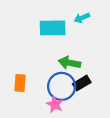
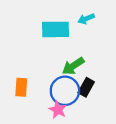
green arrow: (69, 63) -> (73, 66), turned -45
black rectangle: (82, 83) -> (86, 87), turned -30

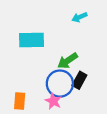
cyan rectangle: (55, 29) -> (32, 40), moved
orange rectangle: (21, 87) -> (20, 101), moved

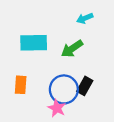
green arrow: (68, 61) -> (72, 49), moved
orange rectangle: (20, 101) -> (21, 85), moved

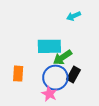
cyan rectangle: (34, 43) -> (49, 46), moved
green arrow: (72, 49) -> (62, 57), moved

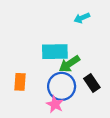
black rectangle: (74, 75) -> (92, 83), moved, turned -63

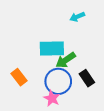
orange rectangle: (20, 82) -> (19, 77), turned -42

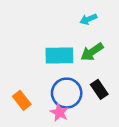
green arrow: (66, 60) -> (92, 52), moved
orange rectangle: (19, 77) -> (22, 100), moved

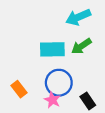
cyan arrow: (88, 19) -> (78, 17), size x1.6
black rectangle: (99, 89) -> (88, 101), moved

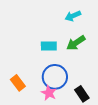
cyan arrow: (78, 17) -> (73, 16), size x0.7
cyan rectangle: (52, 49) -> (49, 46), size x0.7

